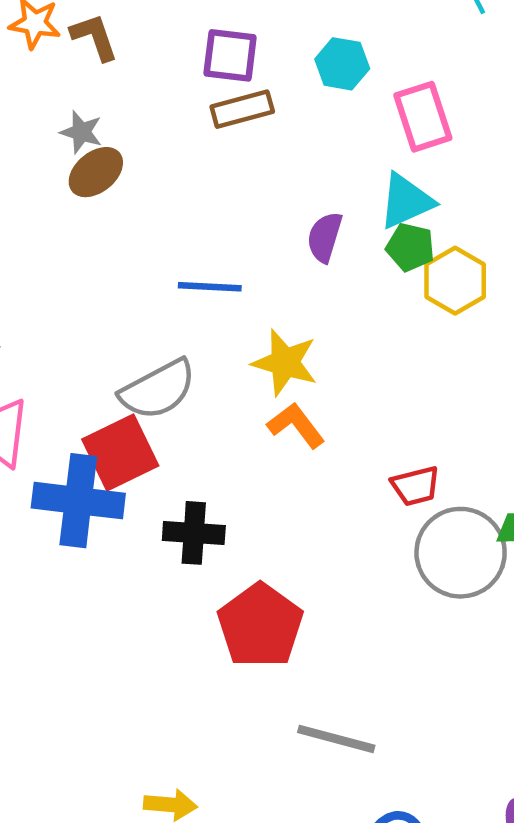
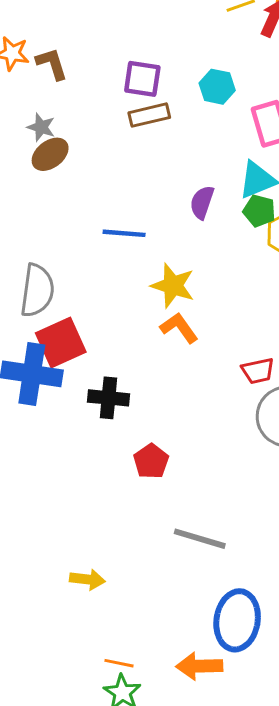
gray semicircle: (158, 389) -> (37, 290), moved, turned -56
red pentagon: (260, 626) -> (151, 461), size x0.6

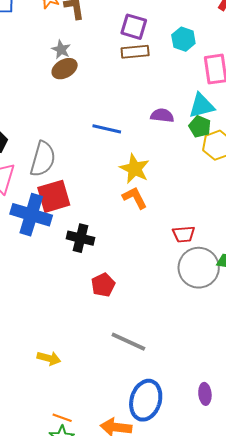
purple semicircle: (202, 202) -> (162, 116), turned 70

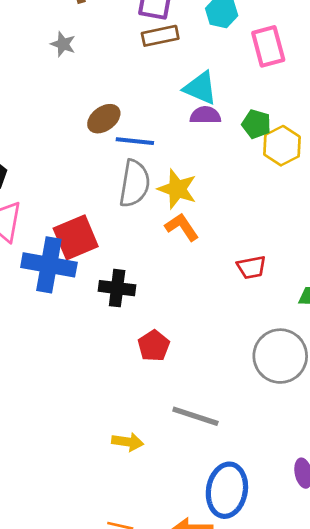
brown ellipse: (65, 69) -> (104, 119), moved
cyan triangle: (201, 106) -> (200, 88), moved, turned 44
gray semicircle: (43, 159) -> (135, 183), moved
gray circle: (199, 268) -> (280, 356), moved
yellow arrow: (49, 358) -> (128, 442), moved

